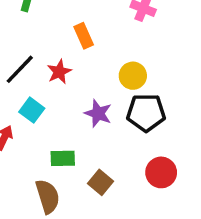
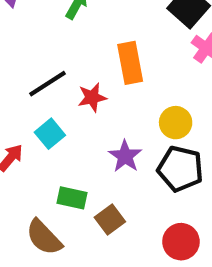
orange rectangle: (84, 36) -> (130, 63), size x1.4
brown square: (100, 182) -> (110, 220), moved
brown semicircle: (48, 196) -> (44, 237), turned 140

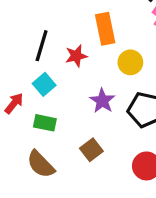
black line: (47, 84) -> (42, 46), turned -40
yellow circle: (176, 123) -> (130, 62), moved
green rectangle: (72, 198) -> (45, 123), moved

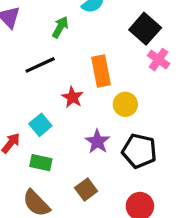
black line: (42, 46) -> (40, 65), moved, turned 48
red star: (76, 56) -> (72, 97), turned -30

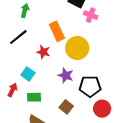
yellow circle: (125, 104) -> (77, 48), size x1.5
black pentagon: (139, 151) -> (90, 86), moved

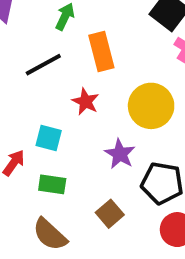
orange rectangle: (57, 31) -> (101, 52), moved
cyan square: (28, 74) -> (49, 138), turned -32

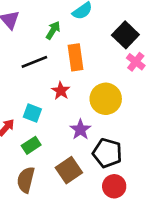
green rectangle: (52, 184) -> (31, 145), turned -48
brown square: (110, 214) -> (69, 170), size x1.4
brown semicircle: (50, 234) -> (26, 180), turned 55

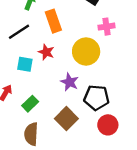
pink cross: (136, 62) -> (106, 27), moved, turned -35
cyan square: (32, 113) -> (25, 64), moved

